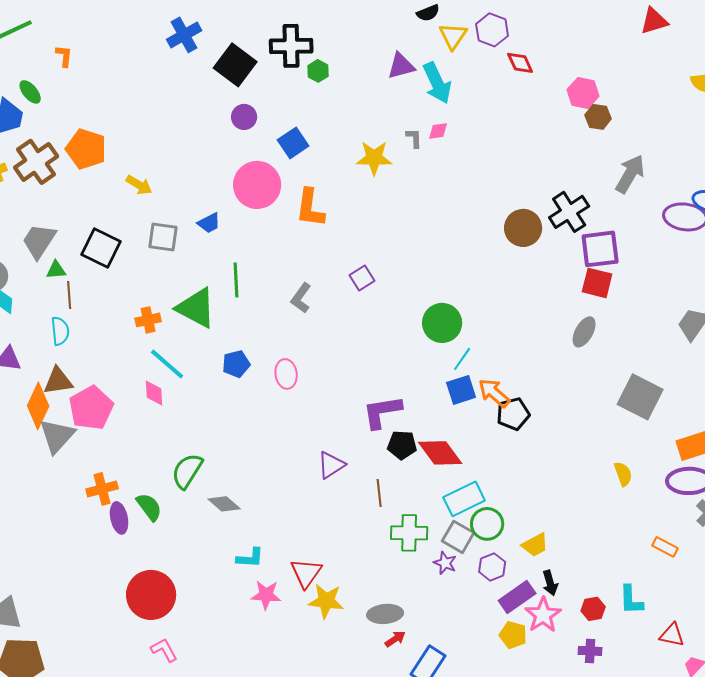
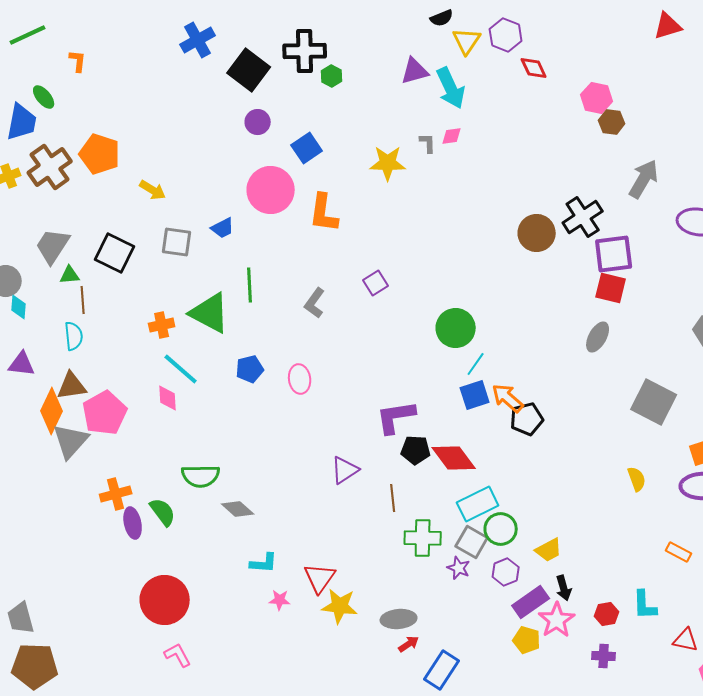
green semicircle: (187, 471) -> (201, 476), turned -123
pink star: (266, 595) -> (280, 600), size x0.7

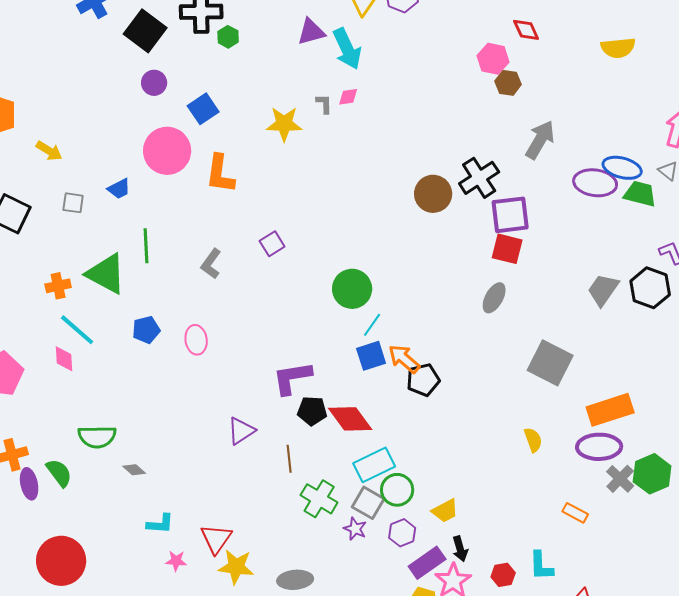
red diamond: (534, 68) -> (526, 30), moved
gray square: (177, 242) -> (73, 203), size x0.7
gray diamond: (238, 509) -> (134, 470), size x0.7
green cross: (423, 538) -> (319, 499), turned 30

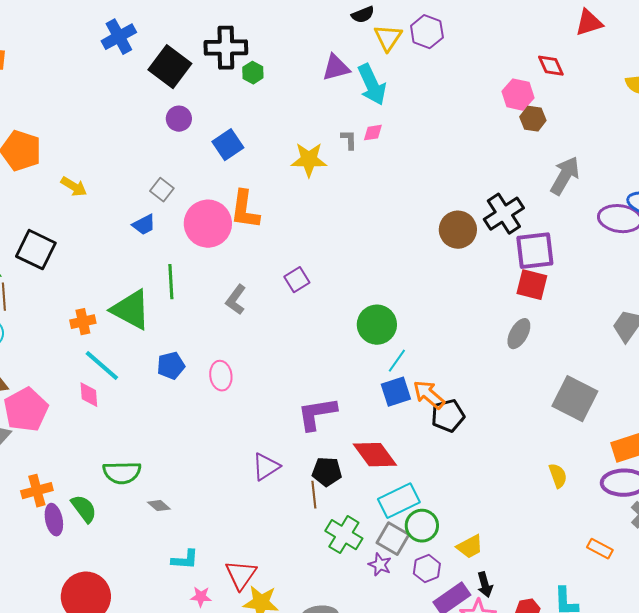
pink circle: (167, 151) -> (208, 224), moved
gray square: (73, 203) -> (162, 190), moved, turned 30
black pentagon: (312, 411) -> (327, 472), moved

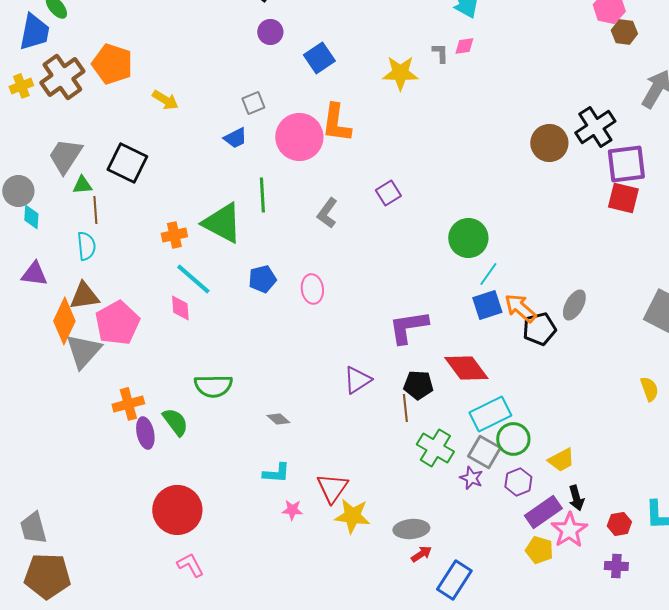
gray square: (162, 190) -> (253, 103), turned 30
gray ellipse: (519, 334) -> (574, 305), moved
gray diamond: (159, 506) -> (278, 419), moved

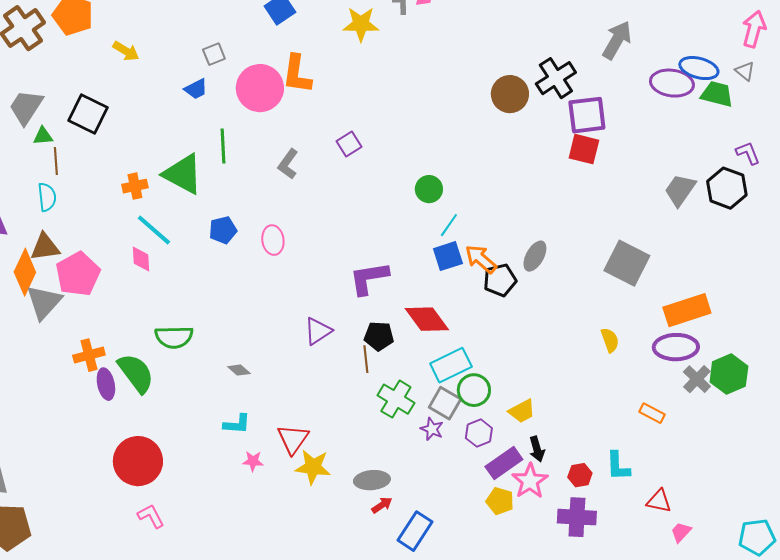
green circle: (468, 238) -> (429, 189), size x0.7
green semicircle: (175, 422) -> (136, 373), size x1.4
purple cross: (616, 566) -> (577, 517), size x1.6

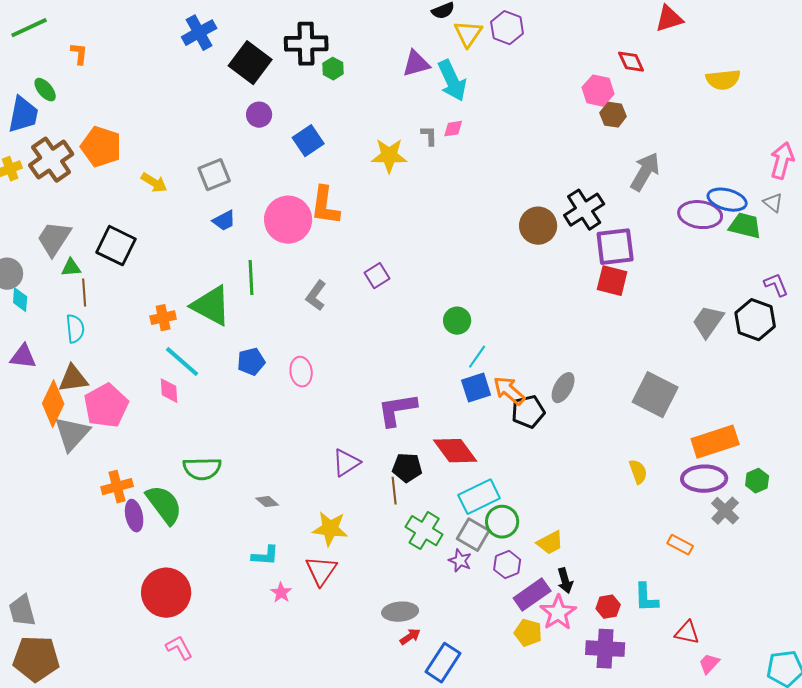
gray square: (214, 54) -> (214, 175), moved, size x1.4
green hexagon: (729, 374) -> (757, 481), moved, size x0.6
pink star: (253, 461) -> (281, 593), turned 30
yellow star: (313, 467) -> (330, 529), moved

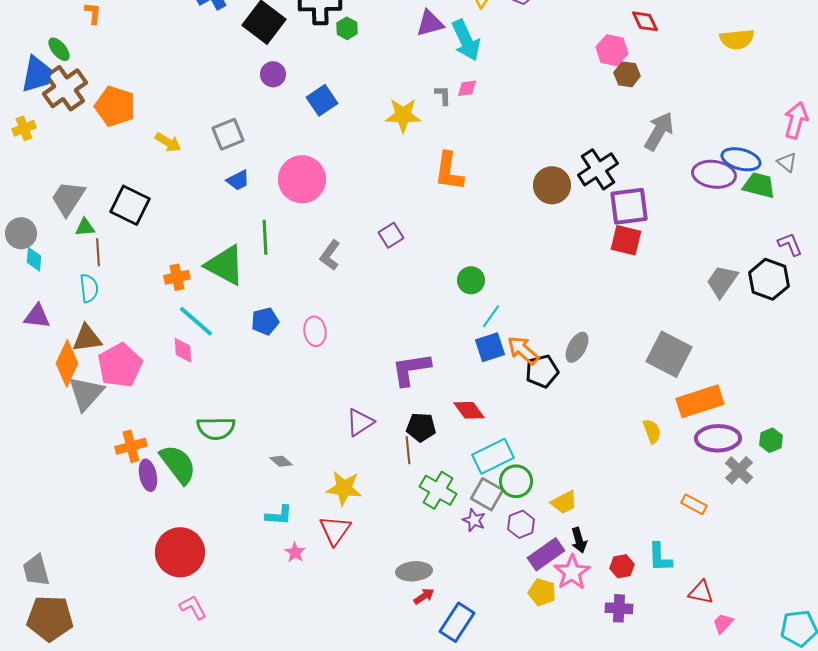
brown cross: (51, 160) -> (65, 88), moved
orange L-shape: (325, 206) -> (449, 171), moved
orange rectangle: (715, 442) -> (700, 401), moved
red diamond: (455, 451) -> (469, 410), size x0.7
purple cross: (605, 649) -> (619, 608), size x0.7

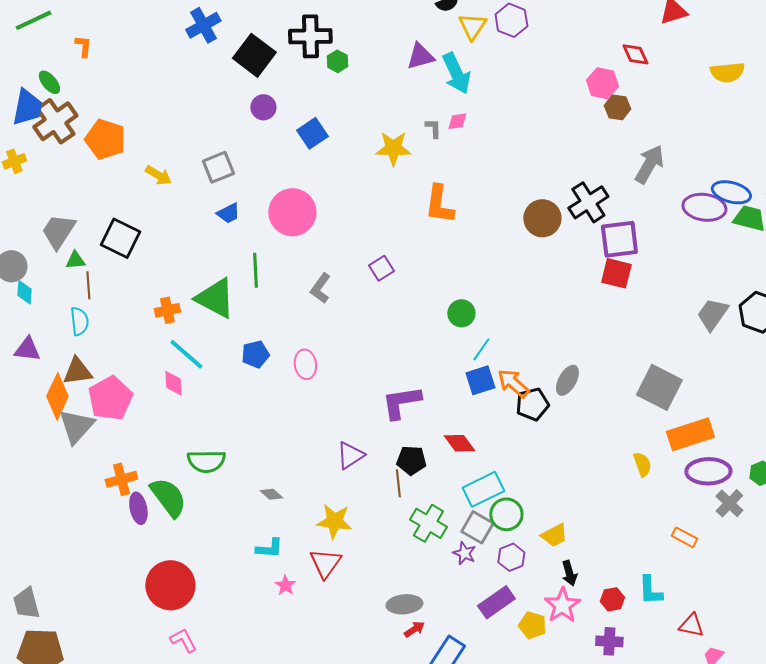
purple rectangle: (546, 554) -> (496, 602), moved

